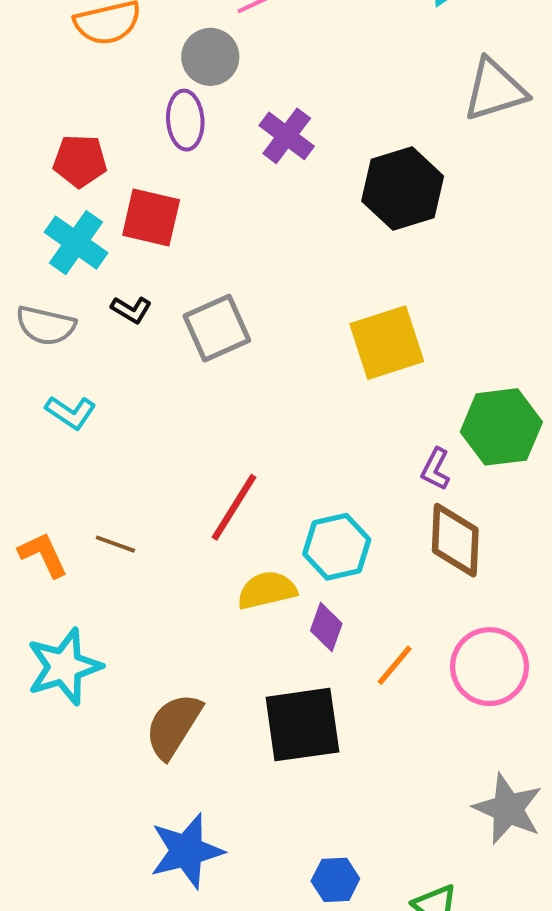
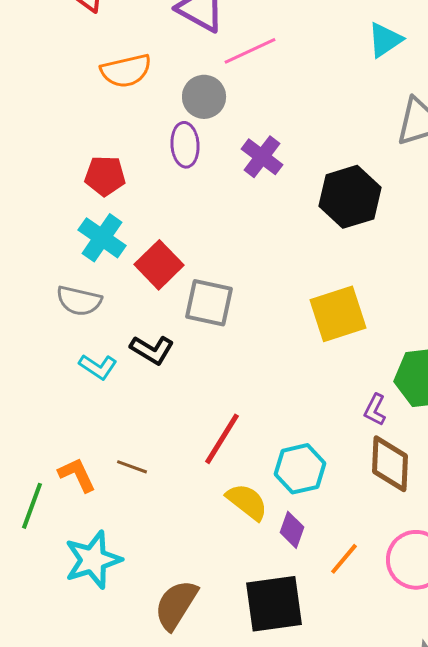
red square: (151, 218) -> (159, 265), moved, turned 33
black L-shape: (131, 310) -> (152, 350), moved, size x1.4
gray square: (217, 328) -> (209, 303), turned 36
yellow semicircle: (267, 590) -> (247, 502), turned 51

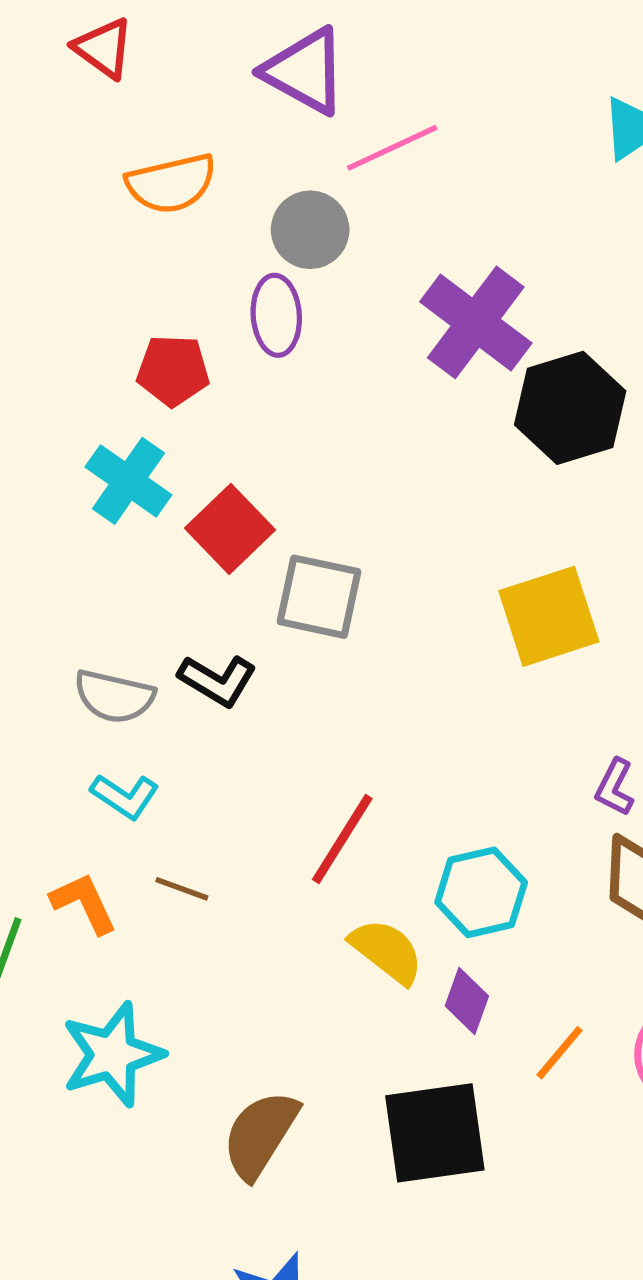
purple cross: (262, 157) -> (476, 322), moved, size x1.5
red pentagon: (105, 176) -> (173, 370), moved
gray semicircle: (79, 301) -> (114, 696), moved
cyan L-shape: (98, 367) -> (125, 796), moved

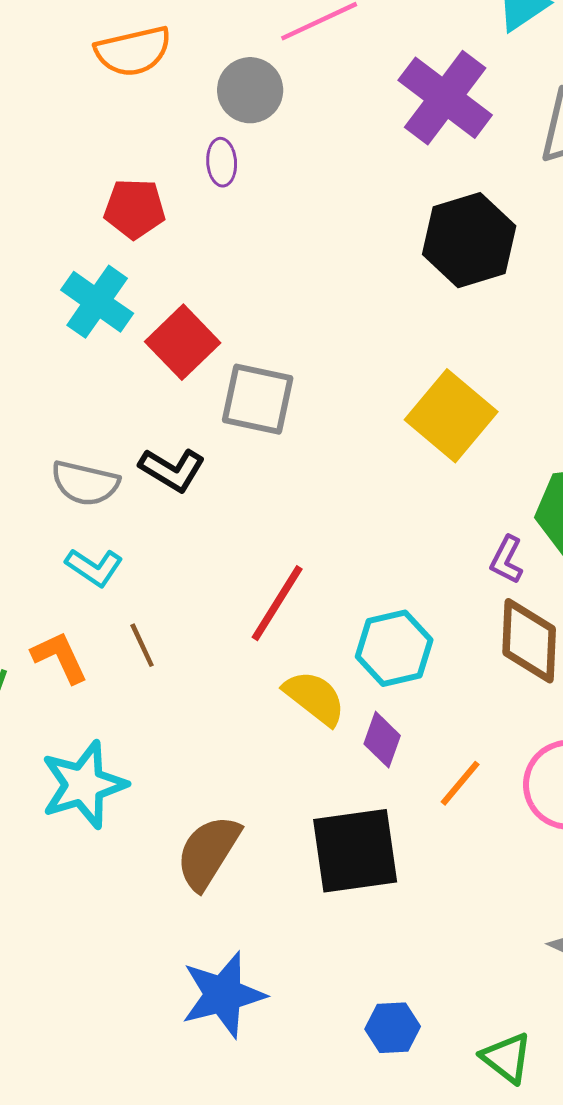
purple ellipse: (276, 315) -> (222, 162), size x0.7
purple cross: (476, 322) -> (445, 98), moved
yellow square: (549, 616) -> (451, 416), turned -32
brown line: (182, 889) -> (142, 645), turned 45

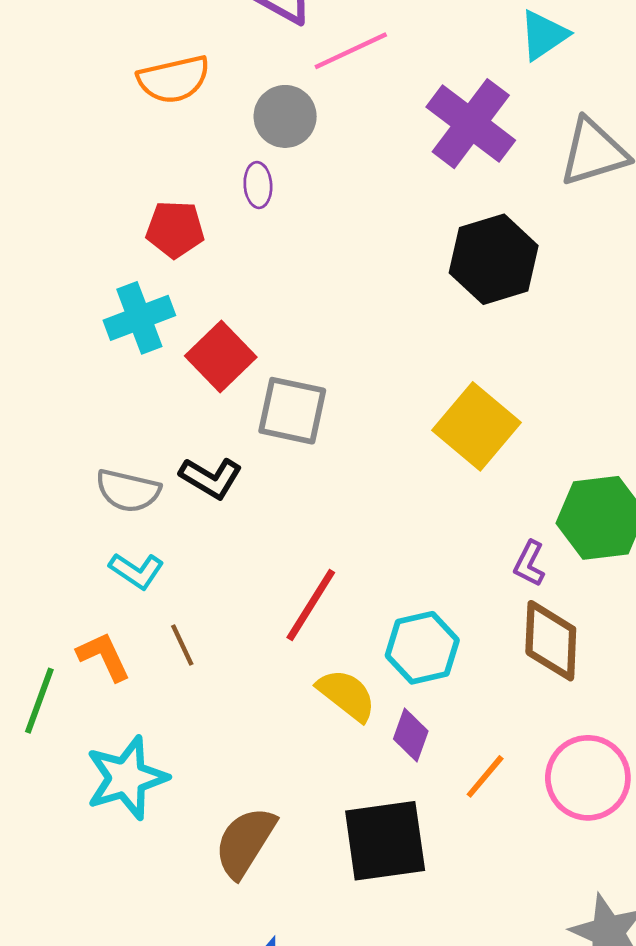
cyan cross: (97, 302) -> (139, 318), turned 34

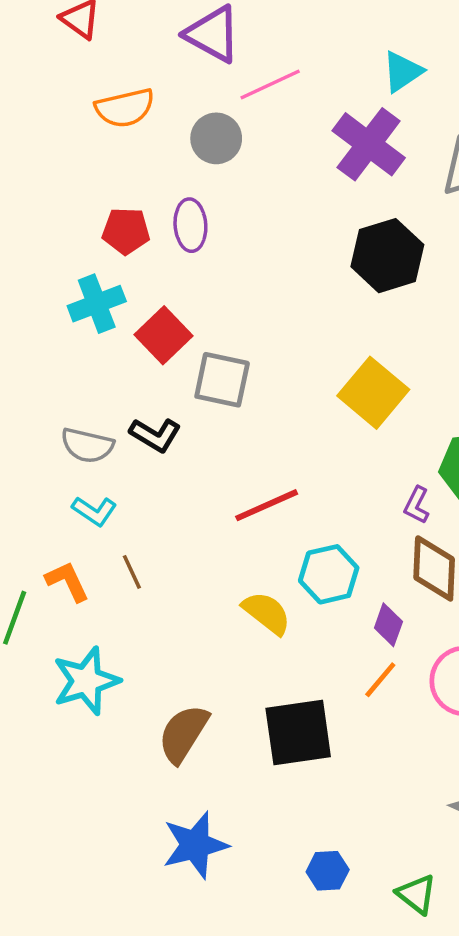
cyan triangle: (544, 35) -> (403, 72), moved
purple ellipse: (258, 185) -> (190, 225), moved, size x1.4
red line: (311, 605) -> (267, 505), moved, turned 34
purple diamond: (411, 735) -> (388, 625), moved

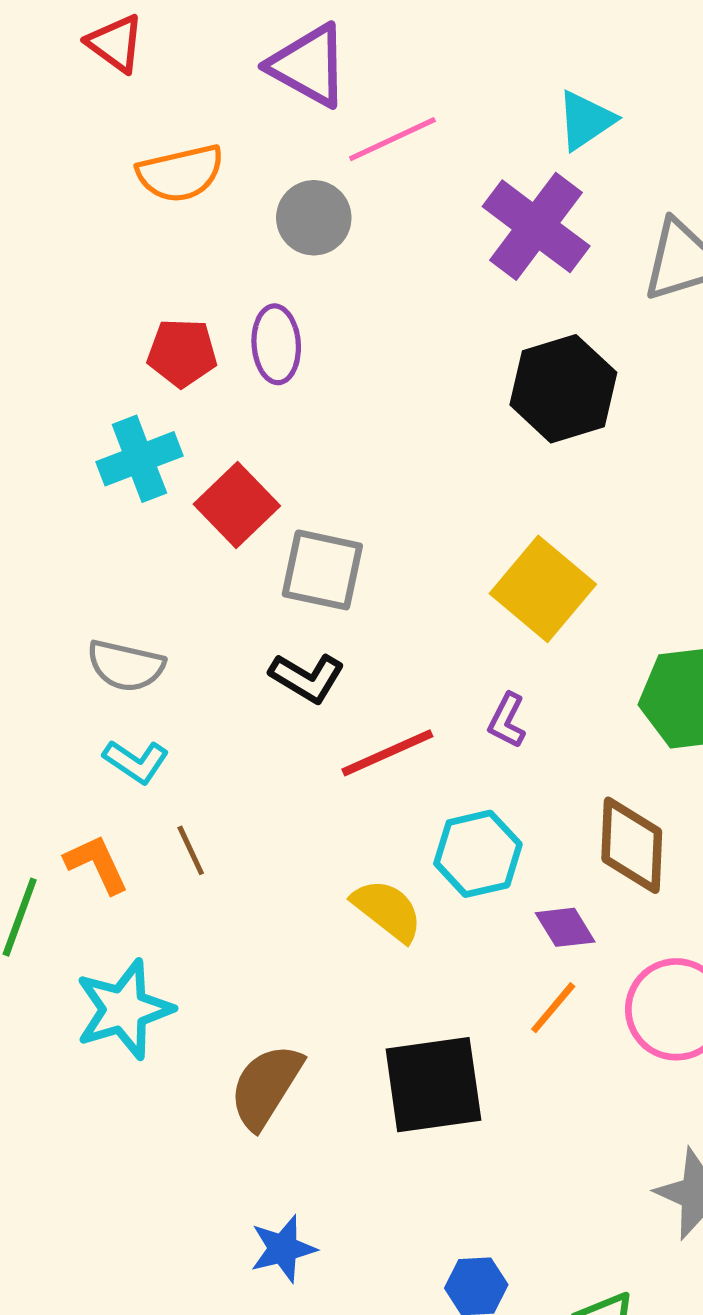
black L-shape: (155, 435) -> (307, 678), moved
purple L-shape: (417, 505) -> (507, 720), moved
purple diamond: (388, 625) -> (565, 927), turned -51
blue star: (195, 845) -> (283, 1249), size x0.7

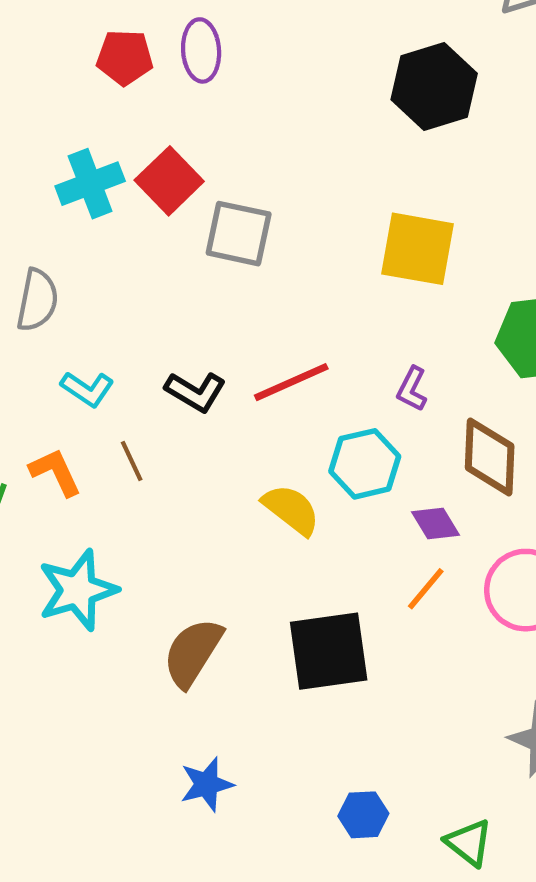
cyan cross: (139, 459) -> (90, 184), moved
yellow square: (543, 589) -> (417, 249), turned -30
gray semicircle: (126, 666) -> (37, 300), moved, turned -92
black L-shape: (307, 678) -> (196, 392), moved
purple L-shape: (507, 720) -> (412, 389), moved

